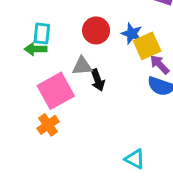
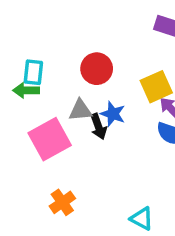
blue star: (132, 34) -> (113, 114), moved
orange cross: (48, 125) -> (62, 202), moved

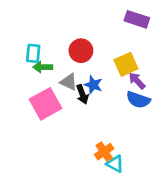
green arrow: (26, 90) -> (43, 67), moved
gray triangle: (80, 110) -> (69, 82), turned 30
orange cross: (62, 202) -> (104, 152), moved

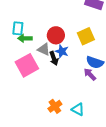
red circle: (81, 51) -> (56, 35), moved
purple arrow: (137, 81) -> (90, 74), moved
orange cross: (104, 152) -> (55, 106), moved

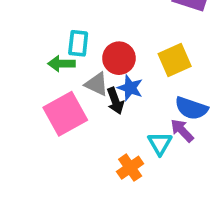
cyan rectangle: (18, 28) -> (78, 43), moved
orange cross: (55, 106) -> (130, 168), moved
cyan triangle: (78, 109) -> (160, 143), moved, turned 32

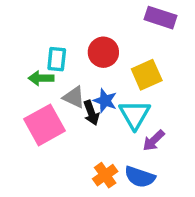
red circle: (119, 58) -> (103, 52), moved
blue semicircle: (191, 108) -> (140, 177), moved
purple arrow: (182, 131) -> (154, 141), turned -90
cyan triangle: (160, 143) -> (135, 115), moved, size x1.4

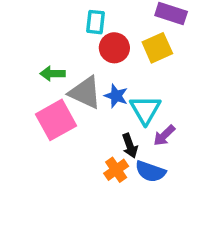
cyan rectangle: (57, 59) -> (95, 22), moved
yellow square: (147, 75) -> (157, 48), moved
gray triangle: (74, 97) -> (85, 92), size x1.5
black arrow: (91, 113) -> (130, 146), moved

